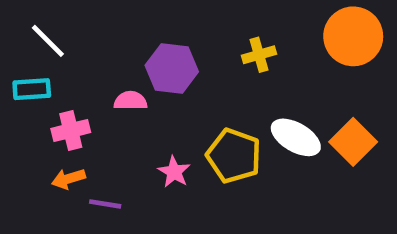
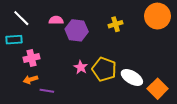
pink semicircle: (130, 101) -> (56, 20), moved
white ellipse: (296, 137) -> (132, 77), moved
orange square: (353, 142) -> (158, 89), moved
pink star: (174, 172) -> (81, 67), moved

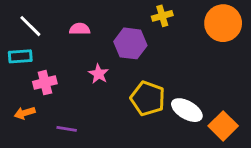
yellow cross: (116, 24) -> (162, 16), moved
purple hexagon: (77, 30) -> (130, 43), moved
pink star: (81, 67) -> (99, 74), moved
orange arrow: (30, 80) -> (25, 113), moved

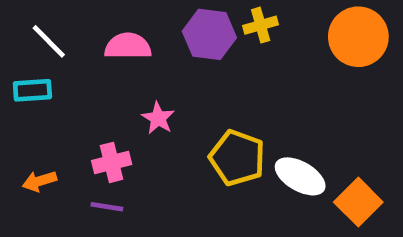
pink semicircle: (80, 29) -> (128, 46), size x1.4
purple hexagon: (130, 43) -> (209, 34), moved
pink cross: (45, 83) -> (112, 162), moved

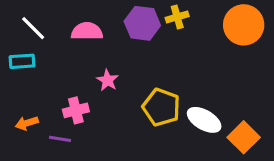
purple line: (107, 207) -> (60, 139), moved

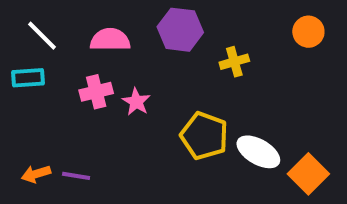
yellow cross: (177, 17) -> (234, 62), moved
orange circle: (244, 25) -> (308, 32), size x0.6
pink cross: (76, 110) -> (96, 92), moved
orange arrow: (27, 123) -> (36, 174), moved

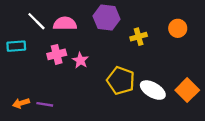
orange circle: (308, 32) -> (178, 28), moved
white line: (42, 36) -> (36, 21), moved
orange square: (308, 174) -> (187, 90), moved

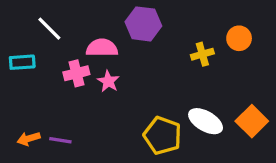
pink semicircle: (65, 24) -> (102, 48), moved
yellow cross: (139, 37) -> (202, 54), moved
yellow pentagon: (121, 81) -> (163, 136), moved

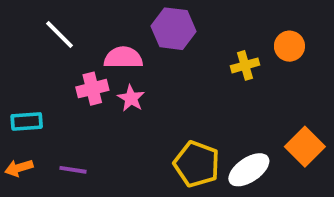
cyan rectangle: (22, 62) -> (27, 121), moved
white ellipse: (206, 121) -> (249, 170), moved, turned -64
orange arrow: (29, 139) -> (19, 168), moved

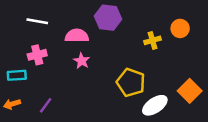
white line: (59, 34) -> (37, 21), turned -35
pink cross: (92, 89) -> (37, 55), moved
yellow pentagon: (197, 164) -> (131, 82), moved
purple line: (73, 170) -> (46, 105), turned -63

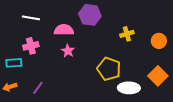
orange circle: (180, 28) -> (159, 41), moved
white ellipse: (155, 105) -> (129, 88), turned 35

